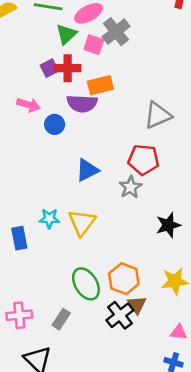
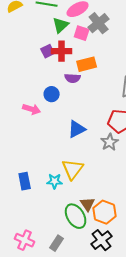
purple semicircle: (82, 103) -> (73, 78), size x0.7
pink arrow: (28, 105) -> (32, 109), moved
cyan star: (49, 219) -> (55, 181), moved
brown triangle: (137, 305) -> (88, 204), moved
pink cross: (19, 315) -> (25, 240), turned 30

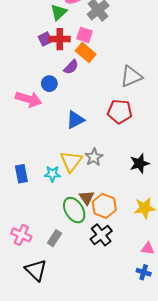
pink square: (82, 33) -> (85, 35), moved
orange rectangle: (87, 64) -> (86, 53), turned 54
purple semicircle: (73, 78) -> (71, 67), turned -49
pink arrow: (32, 109) -> (29, 99), size x1.4
gray star: (110, 142) -> (94, 157), moved

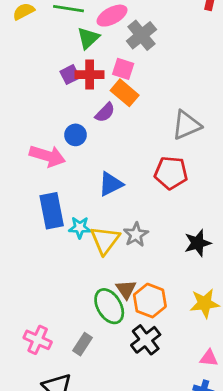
blue rectangle: (21, 174) -> (52, 211), moved, size x1.4
cyan star: (52, 174) -> (80, 228), moved

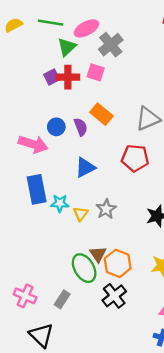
orange rectangle: (125, 93) -> (101, 114), moved
purple semicircle: (105, 112) -> (81, 127), moved, turned -66
yellow triangle: (105, 240) -> (81, 214), size x0.6

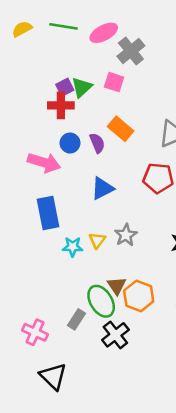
green triangle: (67, 47) -> (82, 87), moved
red cross: (68, 77) -> (61, 105), moved
cyan star: (60, 203) -> (73, 247), moved
black cross: (114, 296) -> (115, 335), moved
gray rectangle: (62, 299) -> (76, 319), moved

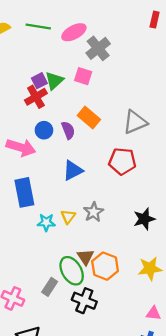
red cross: (61, 105) -> (36, 97), turned -30
black cross: (115, 335) -> (84, 301), turned -30

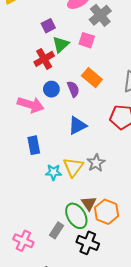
purple square: (39, 81) -> (48, 26), moved
blue rectangle: (24, 192) -> (34, 145), size x0.7
yellow triangle: (68, 217) -> (73, 167), size x1.5

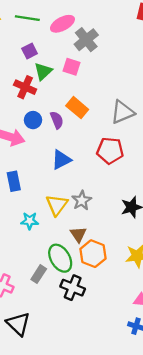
red cross: (44, 59) -> (25, 87), turned -36
cyan star: (53, 172) -> (30, 221), moved
brown triangle: (89, 203) -> (78, 234), moved

